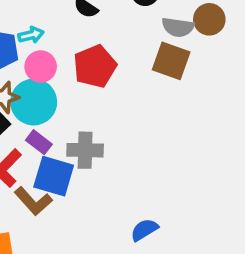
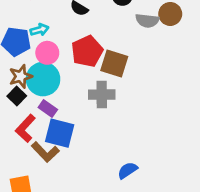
brown square: (171, 61) -> (114, 64), moved
gray cross: (85, 150) -> (102, 95), moved

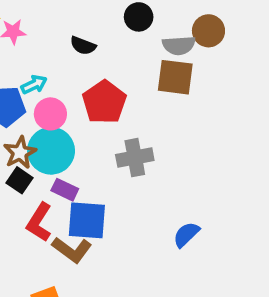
brown square: (114, 64) -> (175, 77), moved
blue semicircle: (128, 170) -> (186, 234), moved

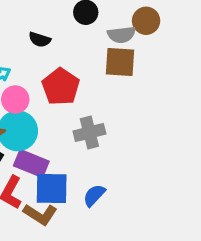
purple rectangle: (65, 190) -> (31, 163), size x1.5
blue semicircle: (186, 234) -> (94, 195), moved

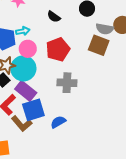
blue square: (52, 188) -> (33, 110), turned -35

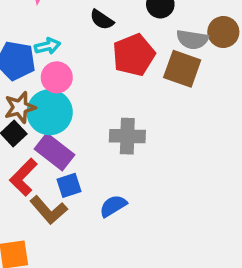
red pentagon: (58, 49) -> (134, 55), moved
blue square: (33, 110) -> (69, 185), size x0.6

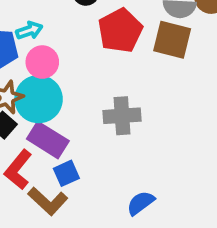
blue semicircle: (113, 206) -> (141, 203), moved

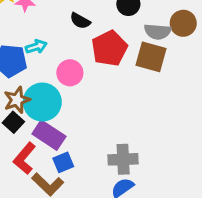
pink circle: (42, 62) -> (70, 73), moved
gray cross: (122, 116) -> (123, 159), moved

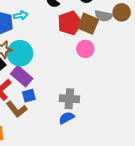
brown square: (151, 57) -> (88, 24), moved
pink circle: (70, 73) -> (85, 49), moved

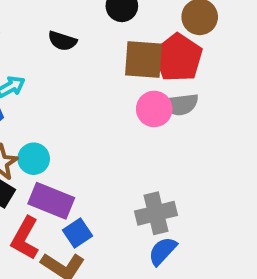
gray semicircle: (104, 16) -> (180, 104), moved
red pentagon: (70, 23) -> (178, 58), moved
cyan circle: (20, 53) -> (34, 159), size x0.6

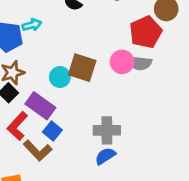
brown square: (144, 60) -> (82, 68), moved
cyan circle: (34, 159) -> (60, 77), moved
blue square: (77, 233) -> (52, 131), turned -30

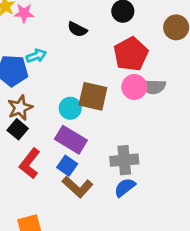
red pentagon: (146, 32) -> (131, 54), moved
purple rectangle: (40, 106) -> (71, 140), moved
brown L-shape: (38, 150) -> (77, 187), moved

